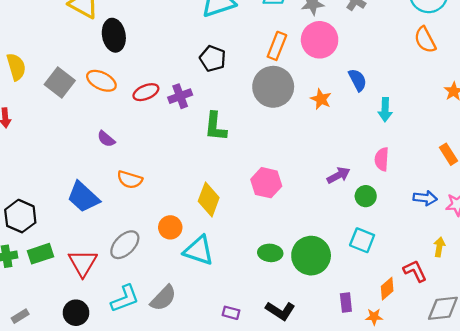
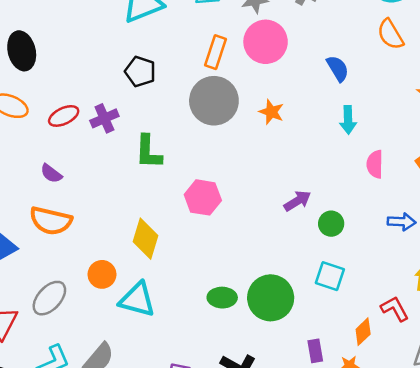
blue semicircle: (358, 80) -> (338, 69), moved
purple semicircle: (106, 139) -> (51, 174), moved
pink semicircle: (382, 159) -> (375, 164), moved
orange semicircle: (130, 180) -> (51, 221), size x1.4
pink hexagon: (266, 183) -> (203, 197), moved

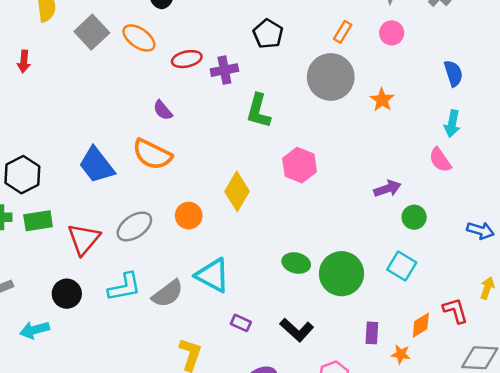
pink circle: (266, 42) -> (392, 33), size x0.6
orange rectangle: (216, 52) -> (343, 32), size x0.7
pink semicircle: (375, 164) -> (440, 160), moved, turned -48
cyan triangle: (137, 300) -> (213, 275), moved

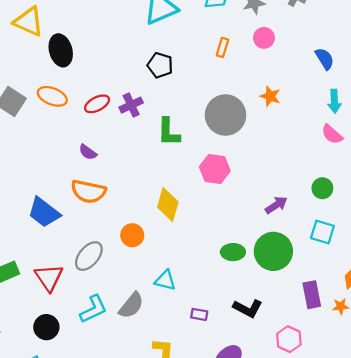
gray circle: (331, 77) -> (226, 115), moved
purple arrow: (387, 189) -> (276, 205), moved
cyan triangle: (213, 275) -> (165, 280), size x0.7
purple rectangle: (372, 333) -> (312, 295), size x1.4

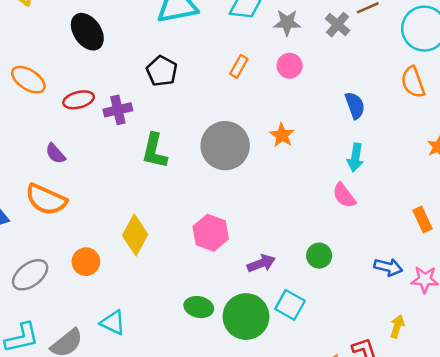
black ellipse: (61, 50) -> (87, 32), moved, turned -32
pink hexagon: (215, 169) -> (211, 233), moved
cyan square: (322, 232) -> (290, 305), moved

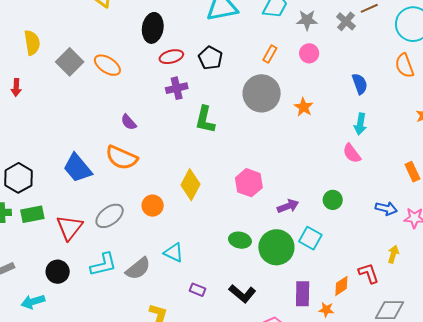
black ellipse: (87, 32) -> (153, 28), turned 44
red ellipse: (79, 100) -> (171, 57), moved
gray circle: (225, 146) -> (262, 93), moved

